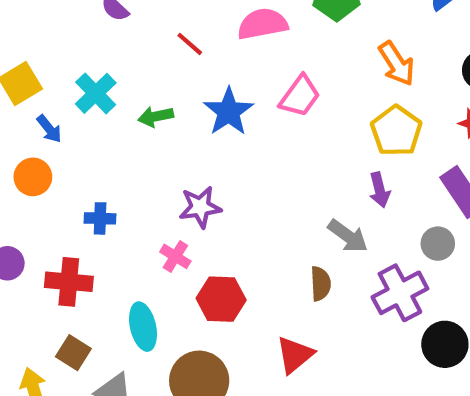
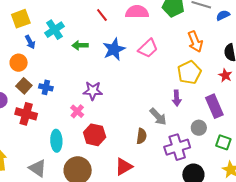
brown square: (73, 353) -> (24, 86), moved

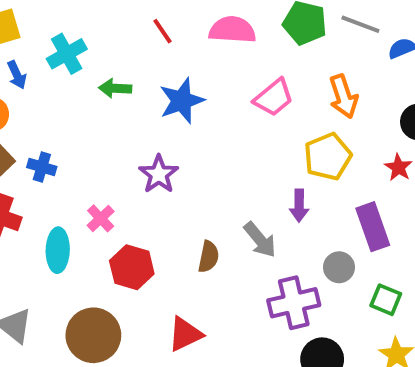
pink trapezoid: (148, 48) -> (274, 98), moved
purple star: (93, 91) -> (159, 174), moved, turned 30
brown semicircle: (142, 136) -> (209, 257), moved
cyan ellipse: (56, 141) -> (58, 250), moved

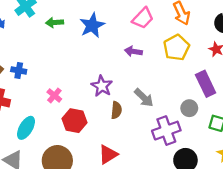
purple star: (159, 174) -> (102, 86), moved
purple arrow: (299, 206) -> (133, 51), moved, turned 105
cyan ellipse: (58, 250) -> (26, 128), moved, turned 35

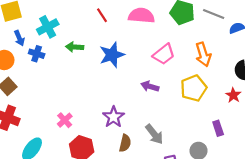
blue cross: (19, 70) -> (37, 54), moved
purple rectangle: (206, 84) -> (218, 128), size x0.6

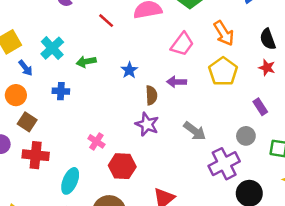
blue cross: (37, 54) -> (61, 91), moved
blue star: (112, 55) -> (129, 70), moved, size x0.6
brown semicircle: (125, 143) -> (151, 95), moved

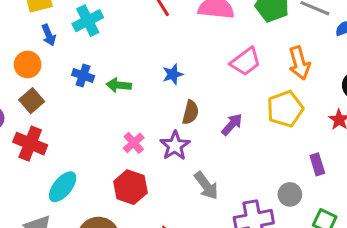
green arrow: (86, 62) -> (119, 85), moved
purple arrow: (177, 82) -> (232, 124), moved, turned 114
gray arrow: (195, 131) -> (206, 186), moved
pink cross: (96, 141) -> (134, 143), moved

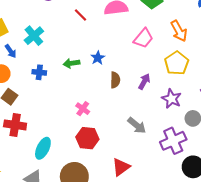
green arrow: (119, 85) -> (71, 63), moved
purple star: (175, 146) -> (172, 99), moved

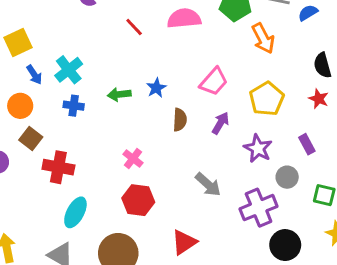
orange arrow: (179, 31) -> (263, 38), moved
cyan cross: (34, 36) -> (69, 70), moved
pink trapezoid: (143, 38) -> (214, 82), moved
red cross: (15, 125) -> (58, 167), moved

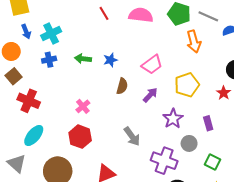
blue cross: (74, 106) -> (49, 60), turned -32
purple cross: (259, 208) -> (164, 161), turned 30

